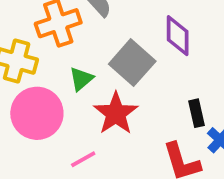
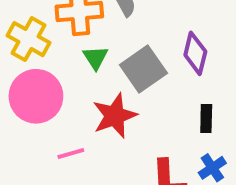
green triangle: (81, 79) -> (95, 58), moved, turned -36
black rectangle: (197, 113) -> (206, 119), moved

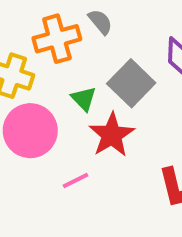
green triangle: (95, 58) -> (84, 99), moved

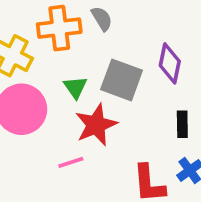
gray square: (131, 83) -> (122, 80), turned -33
pink line: (76, 181) -> (71, 162), moved

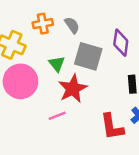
gray semicircle: (102, 19) -> (72, 25), moved
orange cross: (59, 28) -> (43, 24), size x0.7

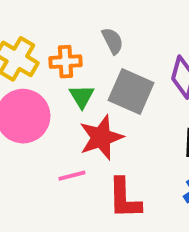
orange cross: (43, 24) -> (66, 62), moved
red L-shape: (112, 127) -> (124, 198), moved

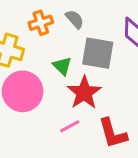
orange cross: (66, 62) -> (41, 23), moved

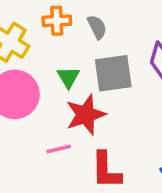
gray square: (98, 53) -> (113, 73), turned -32

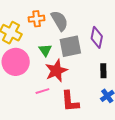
gray semicircle: (97, 27) -> (59, 21), size x1.5

